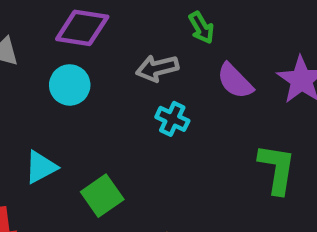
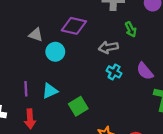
purple semicircle: (235, 81) -> (145, 71), moved
cyan circle: (70, 85) -> (55, 52), moved

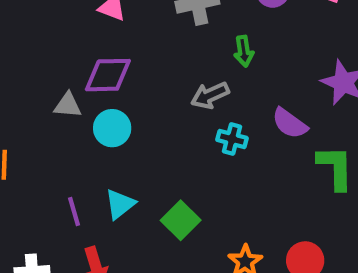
purple diamond: (74, 26) -> (108, 75), moved
green arrow: (131, 29) -> (244, 51), turned 32

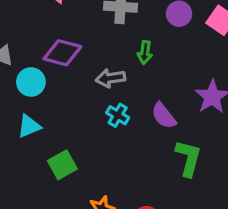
purple diamond: (108, 75) -> (62, 53), moved
cyan triangle: (120, 204) -> (29, 126), moved

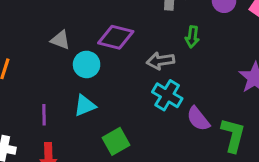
cyan cross: (118, 115) -> (167, 95), size x1.4
purple semicircle: (164, 116) -> (198, 119), moved

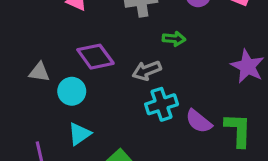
purple diamond: (116, 37) -> (95, 57), turned 52
green arrow: (192, 37) -> (174, 39), turned -80
cyan cross: (167, 95) -> (162, 104), turned -36

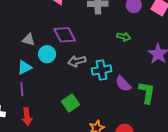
green arrow: (174, 39) -> (124, 37), moved
gray arrow: (147, 71) -> (77, 61), moved
cyan triangle: (79, 134) -> (25, 67), moved

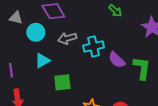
green arrow: (124, 37) -> (115, 11), turned 32
cyan triangle: (25, 67) -> (42, 61), moved
green square: (70, 103) -> (62, 82), turned 30

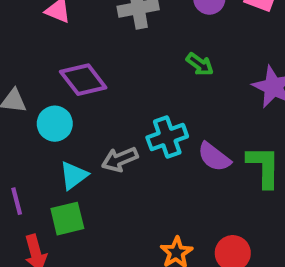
gray arrow: (67, 38) -> (120, 159), moved
green square: (62, 82) -> (67, 219), moved

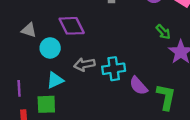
green arrow: (200, 64) -> (163, 32), moved
gray arrow: (120, 159) -> (84, 64), moved

